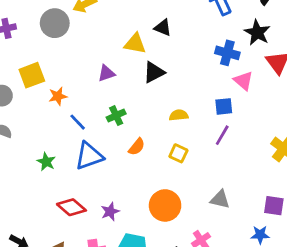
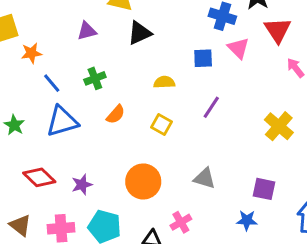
blue square: (224, 106) -> (203, 58), moved

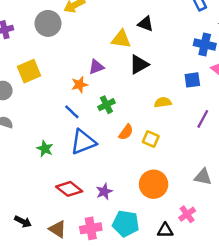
orange star: (31, 53) -> (80, 85), moved
yellow square: (161, 125) -> (151, 139), moved

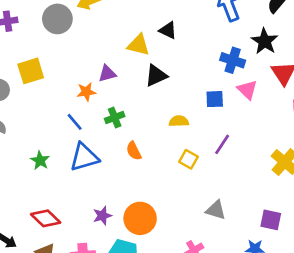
orange semicircle: (126, 132) -> (134, 151), turned 112
yellow square: (151, 139) -> (189, 159), moved
orange circle: (154, 184) -> (140, 218), moved
red diamond: (69, 189) -> (46, 218), moved

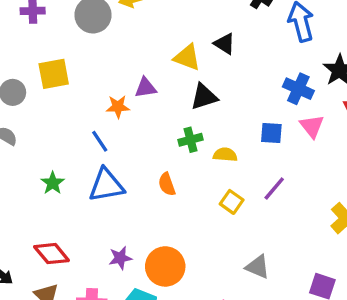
green cross: (115, 118) -> (190, 140), moved

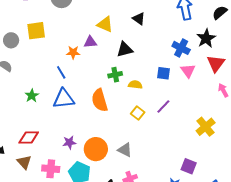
yellow triangle: (187, 57) -> (105, 24), moved
orange semicircle: (167, 184) -> (100, 100), size x1.6
red diamond: (52, 254) -> (29, 137), turned -55
gray triangle: (258, 267) -> (125, 150), moved

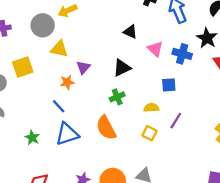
yellow triangle: (105, 24) -> (59, 49), moved
purple triangle: (90, 42) -> (83, 67), turned -32
pink triangle: (188, 71) -> (155, 49), moved
yellow semicircle: (135, 85) -> (151, 108), moved

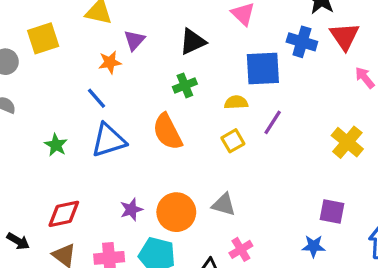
blue cross: (182, 54) -> (302, 42), moved
blue square: (169, 85) -> (263, 69), size x1.6
yellow square: (150, 133) -> (233, 141), turned 32

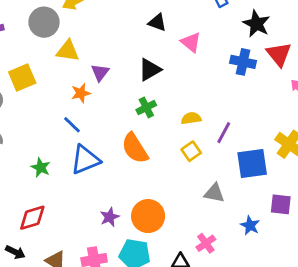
blue square: (263, 69) -> (252, 164), moved
gray triangle: (224, 205) -> (214, 193), moved
red diamond: (64, 214) -> (32, 218), moved
blue star: (314, 246) -> (250, 226), moved, turned 30

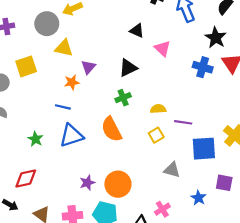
blue line: (72, 125) -> (63, 107), turned -35
purple line: (224, 133) -> (183, 122), turned 66

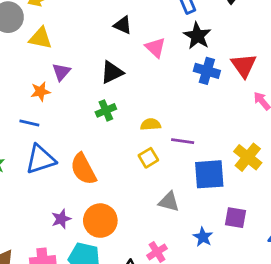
black star: (216, 38) -> (197, 36), moved
yellow triangle: (64, 48) -> (40, 38), moved
orange semicircle: (111, 129) -> (83, 169), moved

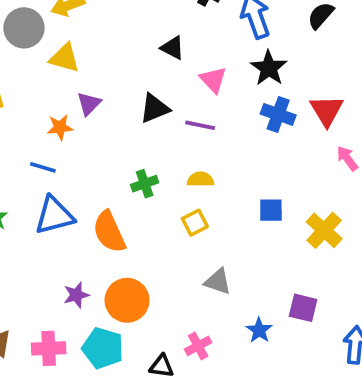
green cross: (106, 110) -> (145, 184), moved
purple line: (183, 141) -> (200, 125), moved
blue square: (209, 174) -> (271, 210), moved, size x0.6

